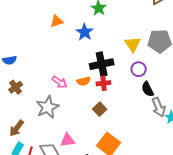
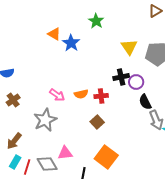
orange triangle: (57, 21) -> (54, 34), turned 48
blue star: (85, 32) -> (71, 43), moved
yellow triangle: (133, 44) -> (129, 47), moved
black cross: (102, 64) -> (121, 77), moved, size x0.7

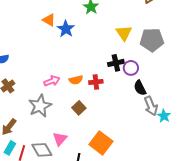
pink arrow: (57, 95) -> (52, 81), turned -56
brown square: (97, 122) -> (79, 108), moved
pink triangle: (65, 153) -> (60, 139), turned -42

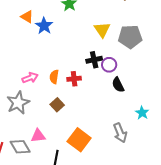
orange semicircle: (76, 80) -> (54, 77), turned 112
gray arrow: (151, 106) -> (120, 133), moved
pink triangle: (60, 139) -> (38, 136), turned 42

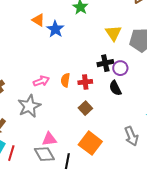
black semicircle: (118, 85) -> (115, 88), moved
brown square: (57, 105) -> (85, 108), moved
gray diamond: (20, 147) -> (44, 154), moved

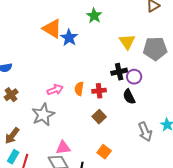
orange triangle: (38, 20) -> (52, 29), size x1.5
gray arrow: (131, 136) -> (145, 132), moved
orange square: (90, 143) -> (104, 152), size x0.6

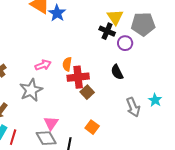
black cross: (119, 72) -> (107, 31), moved, turned 35
purple circle: (134, 77) -> (125, 43), moved
red cross: (99, 91) -> (78, 77), moved, size x1.5
pink triangle: (63, 148) -> (51, 123), turned -49

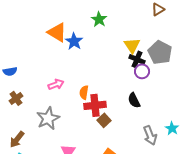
gray pentagon: (143, 24) -> (160, 52), turned 30
black cross: (107, 31) -> (137, 59), moved
pink arrow: (43, 65) -> (56, 84), moved

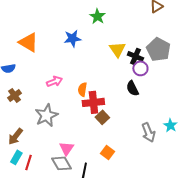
orange triangle: (57, 32) -> (28, 42), moved
blue star: (74, 41) -> (72, 38), turned 30
yellow triangle: (132, 45) -> (117, 49), moved
black semicircle: (134, 100) -> (132, 88), moved

